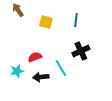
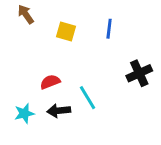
black cross: (81, 51) -> (139, 73), moved
cyan star: (17, 71) -> (24, 113), moved

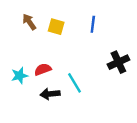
brown arrow: (26, 14) -> (29, 22), moved
cyan star: (24, 113) -> (19, 76), moved

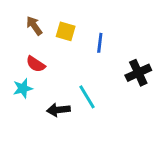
blue line: (93, 24) -> (100, 43), moved
red semicircle: (43, 69) -> (36, 64), moved, turned -126

